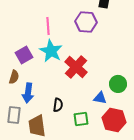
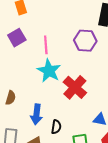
purple square: (24, 55) -> (17, 38), moved
blue arrow: (28, 93) -> (36, 114), moved

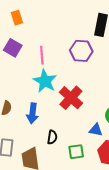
purple square: (17, 38) -> (13, 48), turned -30
blue arrow: (36, 114) -> (32, 113), moved

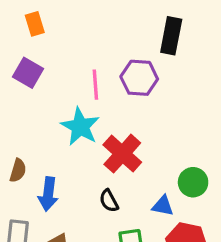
pink line: (42, 55) -> (95, 85), moved
blue arrow: (32, 113) -> (48, 194), moved
black semicircle: (52, 137) -> (109, 201), moved, turned 144

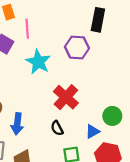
pink line: (95, 85) -> (27, 29), moved
cyan star: (80, 127) -> (38, 62), moved
blue triangle: (163, 206) -> (92, 131), turned -40

